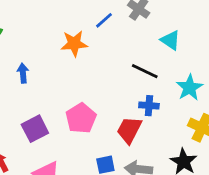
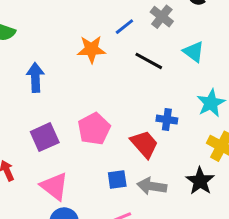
black line: (145, 71) -> (149, 61), moved
blue arrow: (23, 73) -> (35, 77), size x1.4
red trapezoid: (129, 130) -> (144, 144), turned 108

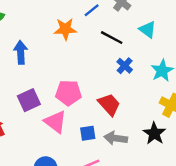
blue cross: (167, 120) -> (125, 66), moved, turned 35
pink pentagon: (94, 129) -> (68, 93), turned 30
pink triangle: (54, 186) -> (55, 122), moved

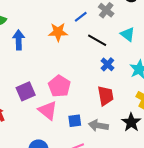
blue arrow: (21, 52) -> (19, 40), moved
pink pentagon: (68, 93) -> (59, 86), turned 30
red trapezoid: (109, 104) -> (106, 96), moved, turned 30

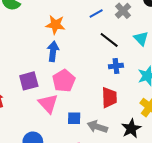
orange star: (58, 32) -> (55, 25), moved
blue arrow: (19, 40) -> (53, 51), moved
blue cross: (107, 64) -> (116, 66), turned 32

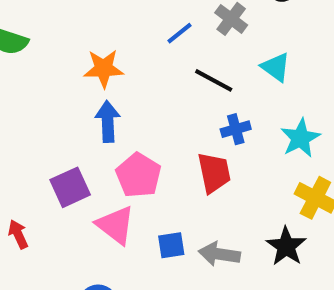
red trapezoid: (109, 97) -> (214, 173), moved

